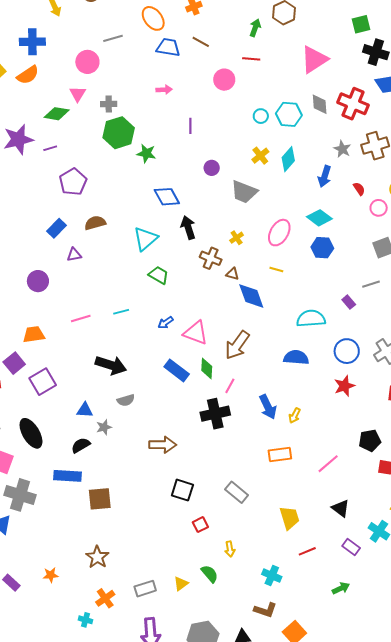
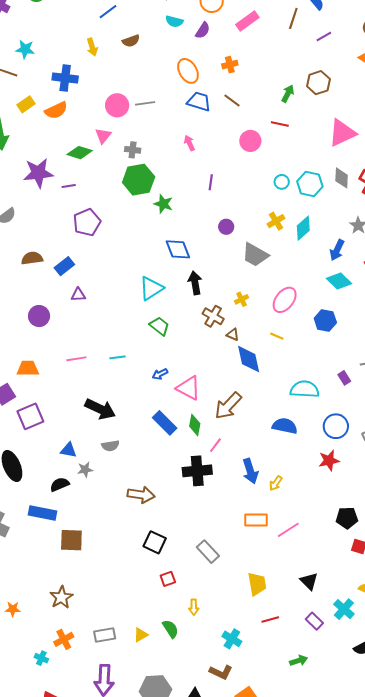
gray line: (113, 38) -> (145, 103), moved
pink arrow: (164, 90) -> (189, 143), turned -119
cyan diamond: (319, 218) -> (339, 281), moved
brown semicircle: (95, 223) -> (32, 258), moved
pink line: (328, 464) -> (288, 530), moved

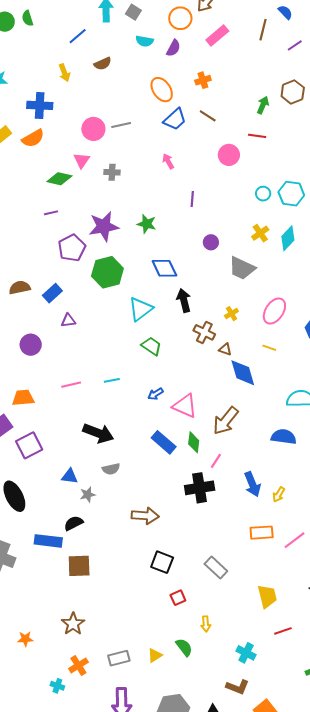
blue trapezoid: (199, 102) -> (175, 119), turned 125
purple star: (38, 173) -> (104, 226), moved
green hexagon: (139, 180) -> (107, 272), moved
black semicircle: (60, 484) -> (74, 523), moved

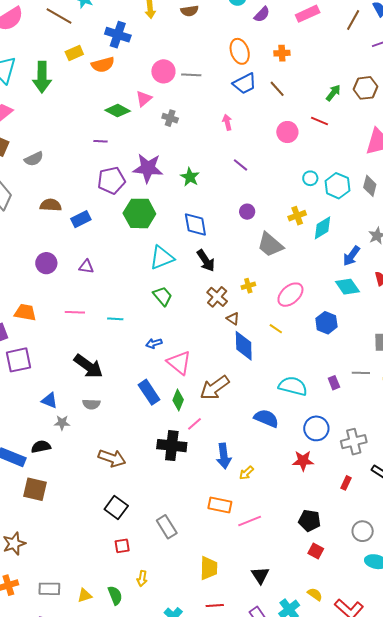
purple line: (192, 199) -> (241, 165), turned -70
black arrow: (184, 300) -> (206, 261), turned 145
purple triangle: (68, 321) -> (86, 267), moved

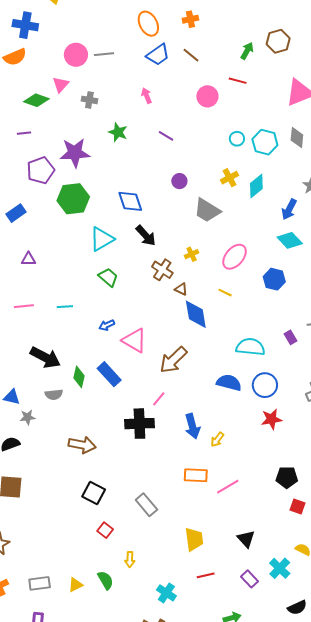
green star: (190, 177) -> (118, 132), moved
green diamond: (178, 400) -> (79, 377), moved
blue circle: (316, 428) -> (265, 385), moved
red square: (122, 546) -> (105, 530), turned -35

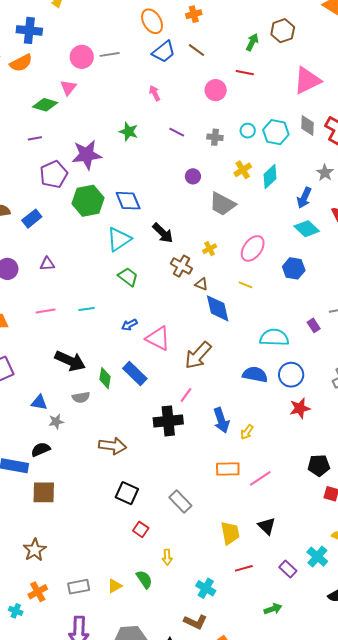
gray cross: (89, 100) -> (215, 137), moved
blue diamond: (130, 201) -> (128, 201), moved
black triangle: (246, 539) -> (267, 526), moved

